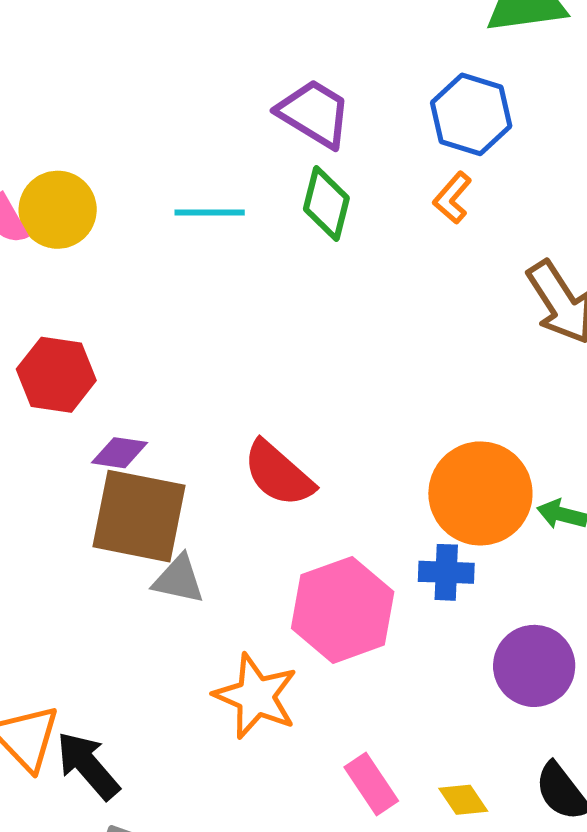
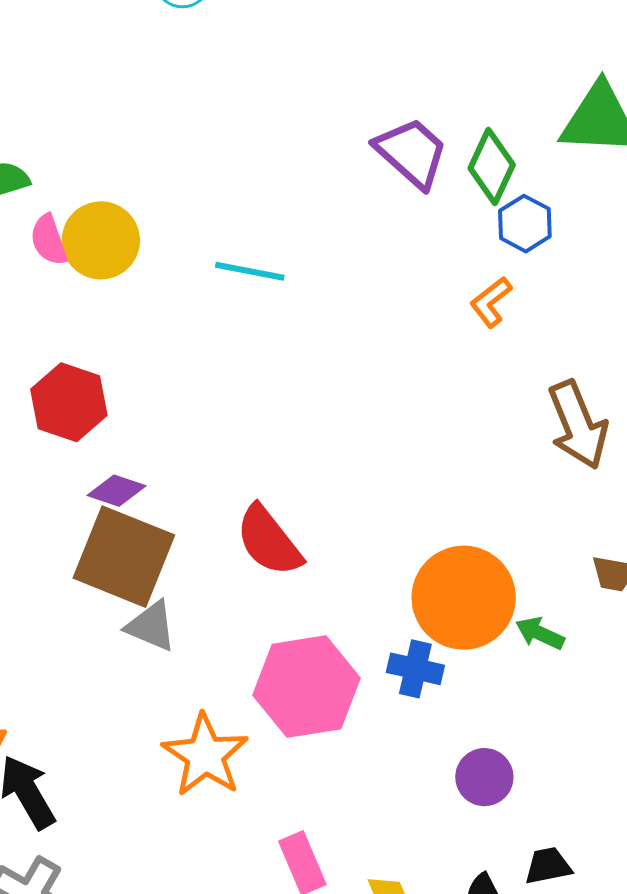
purple trapezoid: (314, 113) -> (411, 153), moved
blue hexagon: (471, 114) -> (525, 224), size x0.7
green diamond: (326, 204) -> (492, 166), moved
purple circle: (534, 666) -> (484, 777), size x0.7

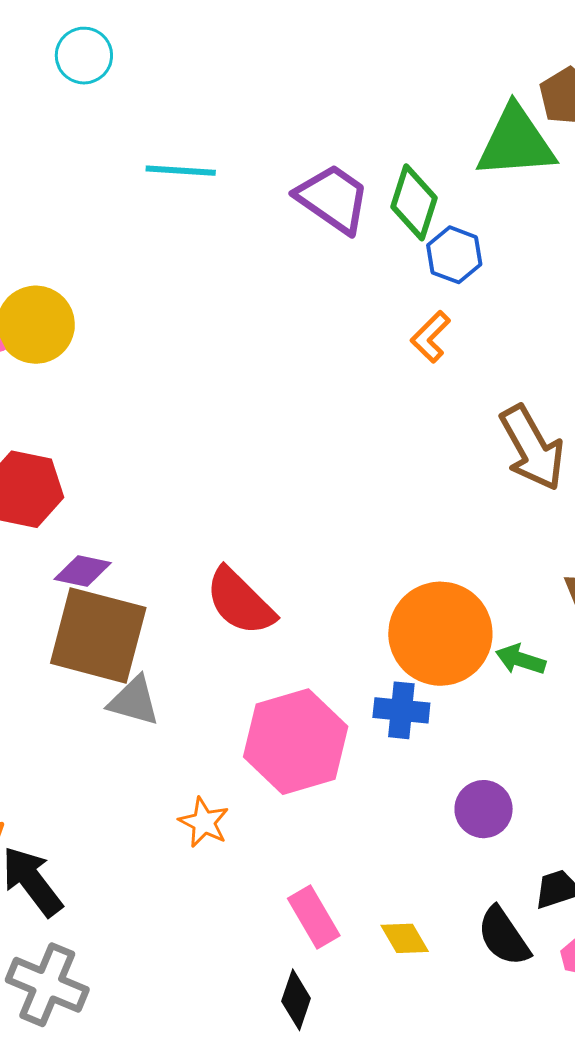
cyan line: (250, 271) -> (181, 171), moved
orange star: (205, 755) -> (204, 822), size x0.6

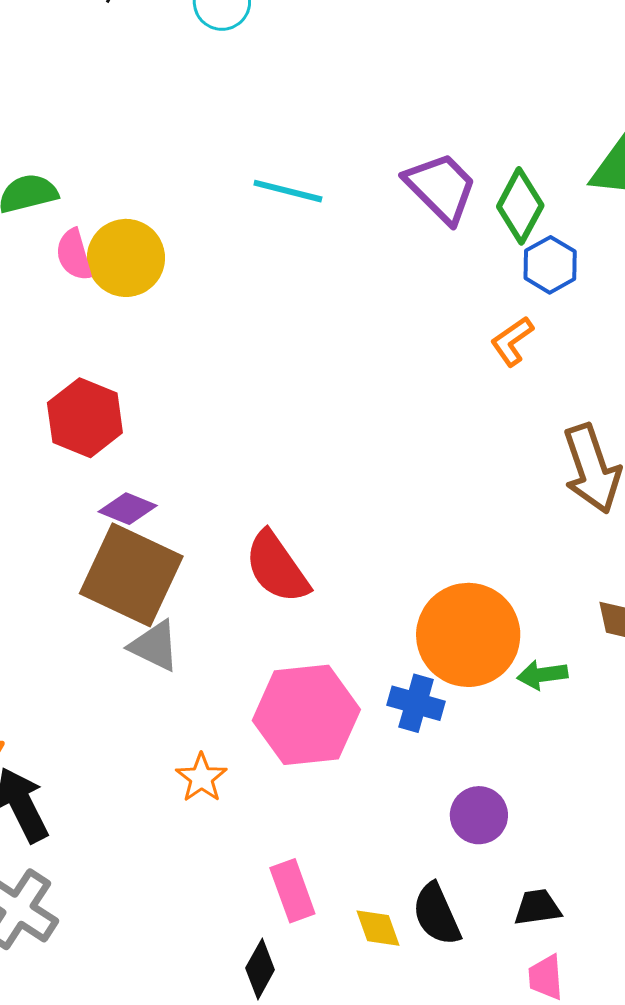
cyan line: (181, 171) -> (288, 191), moved
green arrow: (521, 659) -> (542, 675), turned -36
black semicircle: (504, 936) -> (437, 914), moved

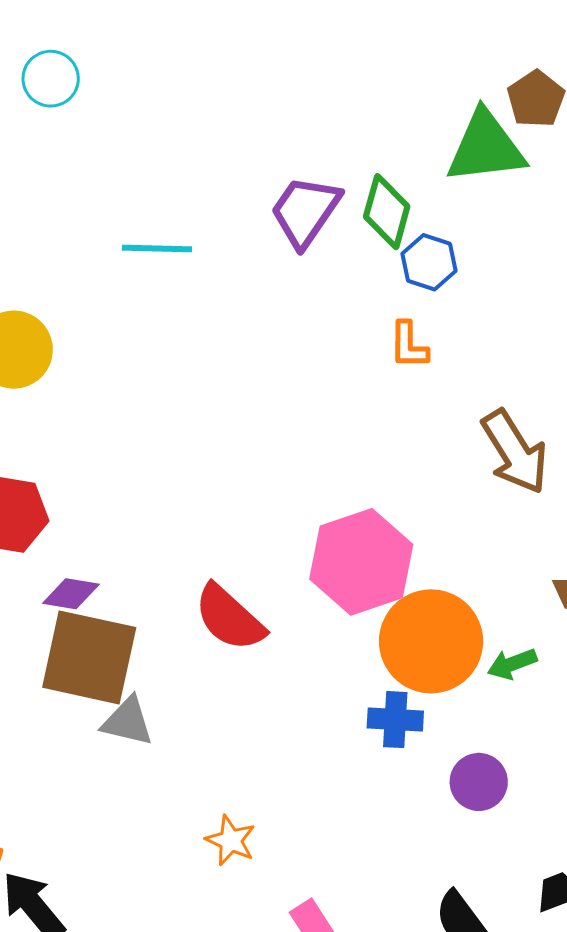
purple trapezoid: (441, 188) -> (305, 211), turned -88
orange L-shape: (512, 341) -> (409, 345), turned -42
pink hexagon: (306, 715) -> (361, 562), moved
orange star: (201, 778) -> (231, 840), moved
purple circle: (479, 815) -> (479, 782), moved

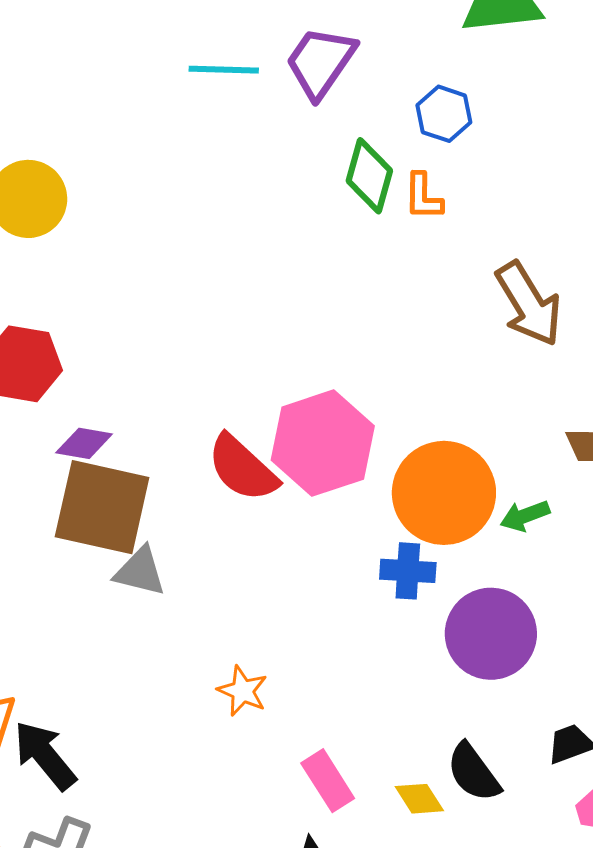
green diamond: (387, 212) -> (369, 176), moved
cyan line: (157, 249) -> (224, 70), moved
pink hexagon: (361, 562) -> (323, 443), moved
purple circle: (479, 782) -> (491, 634), size x1.6

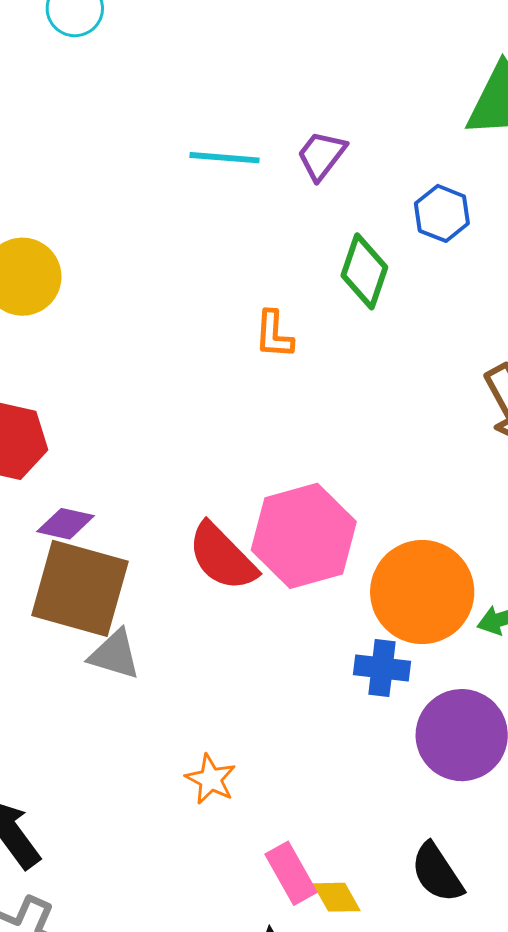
purple trapezoid: (321, 62) -> (321, 155), size x0.7
orange L-shape: (423, 197) -> (274, 335), moved
yellow diamond: (419, 799) -> (337, 897), moved

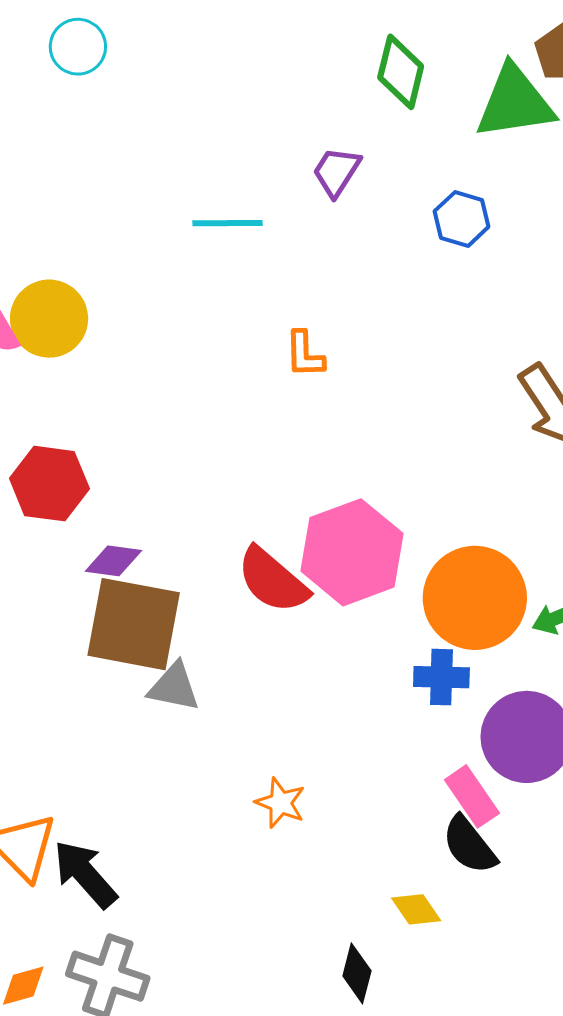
cyan line: (225, 158) -> (228, 223), moved
green diamond: (364, 271) -> (401, 72), moved
pink rectangle: (291, 873) -> (472, 796), moved
black semicircle: (437, 873) -> (469, 845), moved

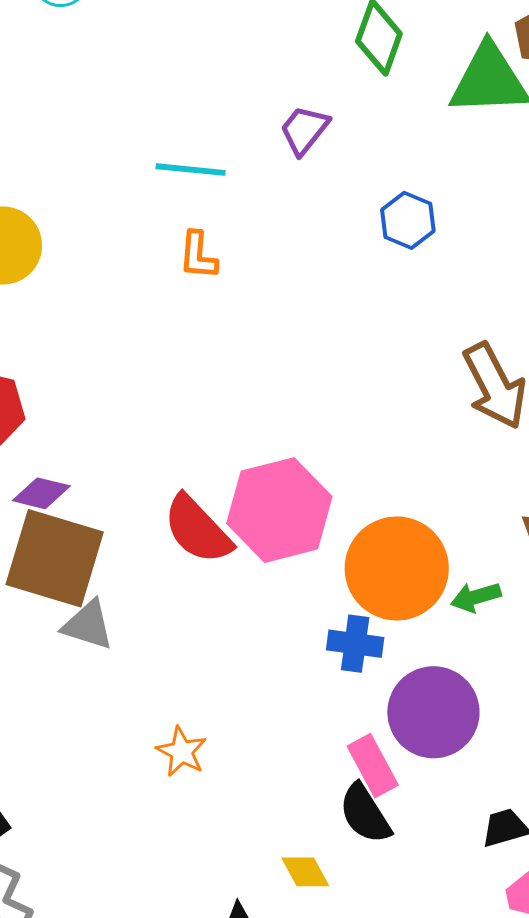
blue hexagon: (462, 219) -> (408, 220), moved
orange L-shape: (305, 354) -> (198, 255), moved

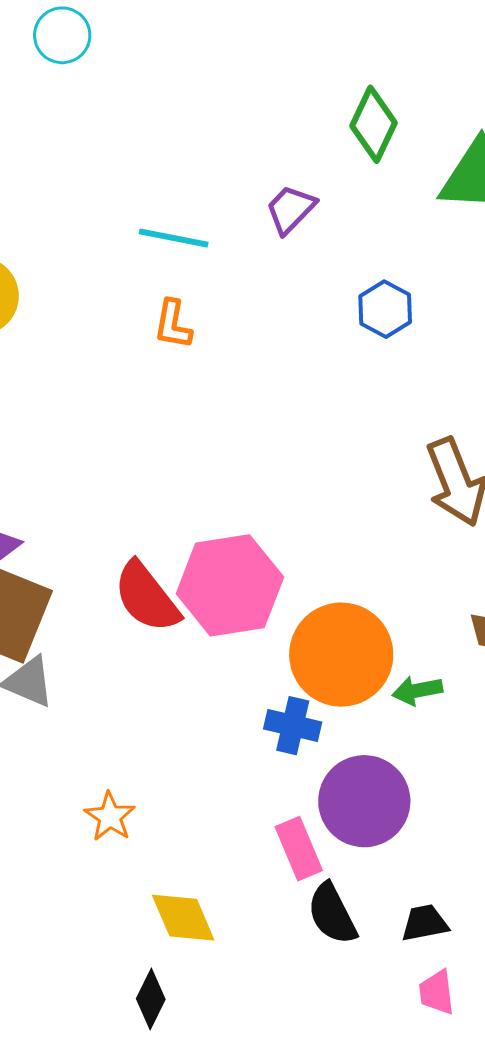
black semicircle: (365, 814) -> (332, 914), moved
yellow diamond: (305, 872) -> (183, 918), moved, size x1.4

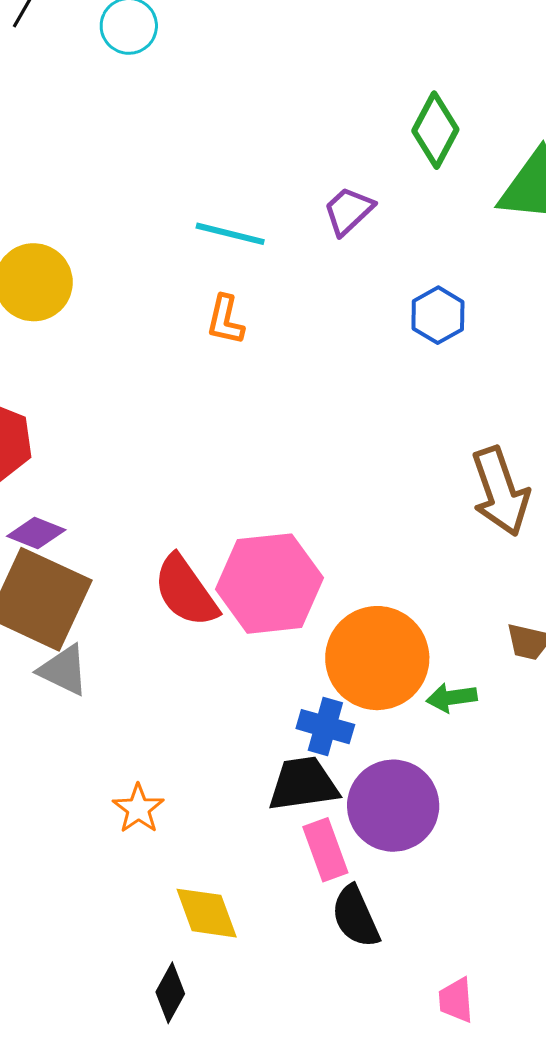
black trapezoid: (425, 923) -> (303, 784), moved, size x1.5

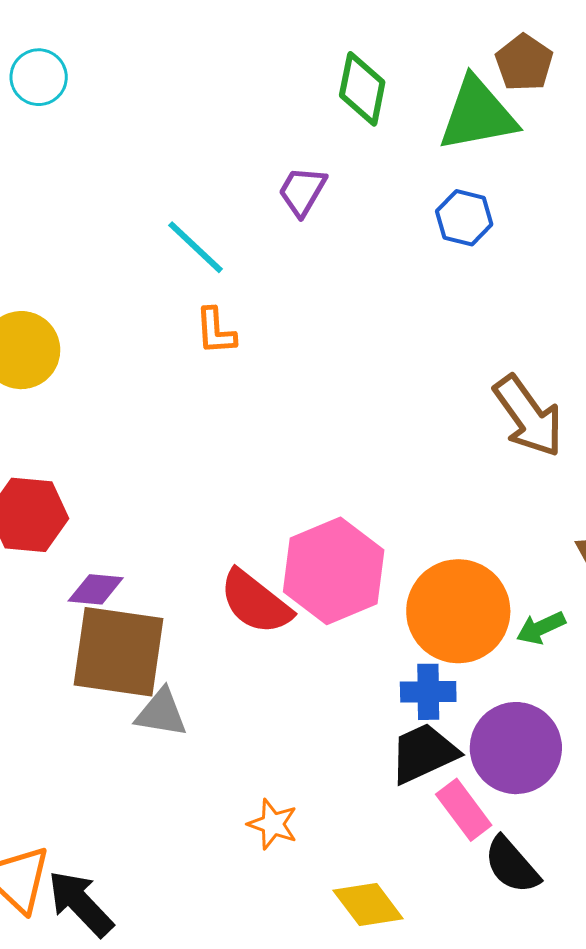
cyan line: (230, 234) -> (195, 247), turned 46
blue hexagon: (438, 315) -> (464, 218), moved

